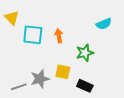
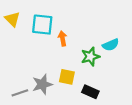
cyan semicircle: (104, 24) -> (111, 45), moved
cyan square: (33, 35) -> (42, 25), moved

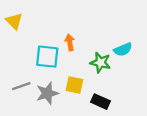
cyan square: (42, 25) -> (47, 57), moved
green star: (90, 57) -> (100, 63), turned 30
gray line: (20, 93) -> (21, 86), moved

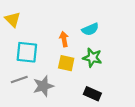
cyan semicircle: (123, 49) -> (90, 29), moved
cyan square: (47, 57) -> (27, 52), moved
yellow square: (74, 85) -> (66, 63), moved

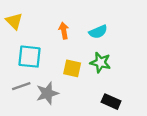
orange arrow: (64, 39) -> (64, 31), moved
black rectangle: (92, 94) -> (111, 102), moved

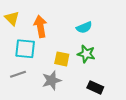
orange arrow: (64, 31) -> (40, 26), moved, size x1.5
gray star: (47, 93) -> (52, 80), moved

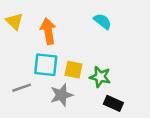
cyan semicircle: (84, 27) -> (103, 21), moved, turned -119
cyan square: (25, 49) -> (46, 65), moved
green star: (86, 54) -> (100, 77), moved

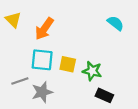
cyan semicircle: (103, 21) -> (115, 23), moved
orange arrow: (48, 31) -> (44, 29), turned -135
gray star: (61, 95) -> (42, 92), moved

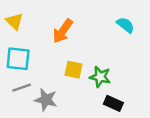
orange arrow: (44, 29) -> (63, 31), moved
cyan square: (42, 60) -> (18, 59), moved
gray star: (42, 92) -> (46, 100), turned 30

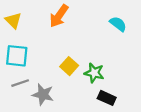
orange arrow: (63, 31) -> (59, 16), moved
yellow square: (74, 70) -> (69, 66), turned 30

